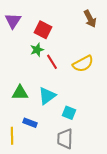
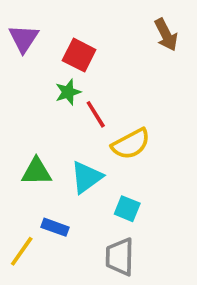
yellow semicircle: (83, 64) -> (131, 144), moved
yellow line: (12, 136) -> (22, 251), turned 36

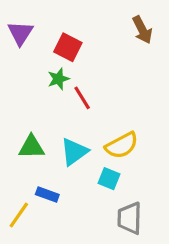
yellow semicircle: (131, 144) -> (122, 145), moved
gray trapezoid: (120, 257) -> (130, 218), moved

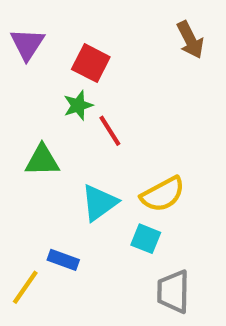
green triangle: (31, 147) -> (42, 160), moved

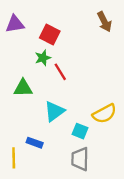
purple triangle: (27, 44) -> (15, 24), turned 48
yellow semicircle: (163, 194) -> (104, 114), moved
yellow line: (25, 287) -> (14, 158), turned -36
gray trapezoid: (173, 292) -> (80, 159), moved

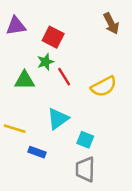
green triangle: (23, 88) -> (25, 80), moved
yellow semicircle: (104, 114) -> (104, 87), moved
yellow line: (14, 158) -> (15, 129), moved, turned -72

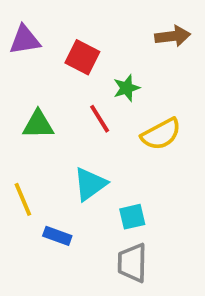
brown arrow: (111, 23) -> (173, 36), turned -70
green star: (46, 62) -> (127, 88), moved
yellow line: (15, 129) -> (23, 199), turned 50
cyan square: (85, 140) -> (132, 217), turned -35

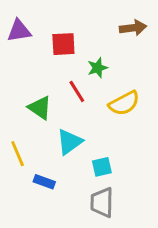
red square: (82, 57) -> (63, 44), turned -30
green triangle: (38, 124) -> (40, 108), moved, turned 35

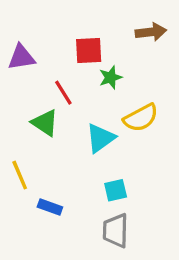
purple triangle: (19, 31) -> (21, 57), moved
red square: (63, 44) -> (89, 50), moved
red line: (77, 91) -> (63, 93), moved
cyan triangle: (69, 142) -> (100, 138), moved

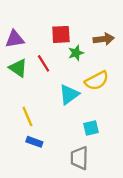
brown arrow: (151, 32) -> (104, 39), moved
green triangle: (45, 123) -> (18, 68), moved
yellow line: (20, 175) -> (27, 116), moved
cyan square: (116, 190) -> (91, 128), moved

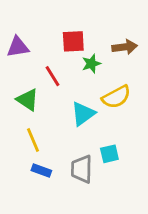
green triangle: (18, 68) -> (28, 100), moved
gray trapezoid: (79, 158) -> (82, 169), moved

